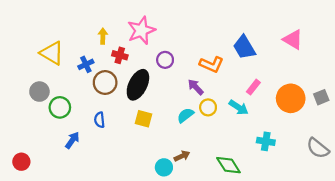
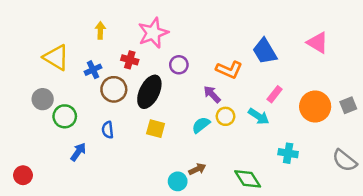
yellow arrow: (103, 36) -> (100, 30), moved

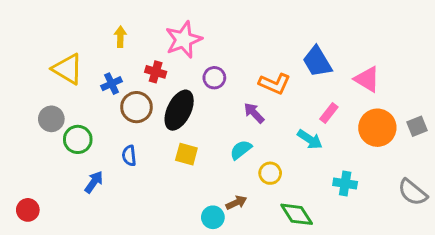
pink triangle: (318, 43) -> (367, 79), moved
yellow circle: (225, 116) -> (270, 173), moved

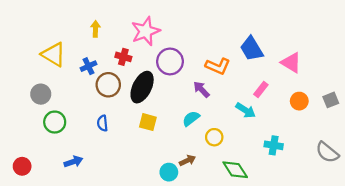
purple circle: (214, 78) -> (170, 61), size x1.5
orange circle: (377, 128) -> (299, 101), size x0.6
green circle: (78, 139) -> (55, 122), moved
blue arrow: (94, 182) -> (73, 162), moved, turned 36

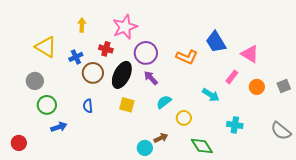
purple arrow: (201, 89) -> (151, 78), moved
pink rectangle: (261, 89) -> (232, 77), moved
blue arrow: (73, 162) -> (59, 127), moved

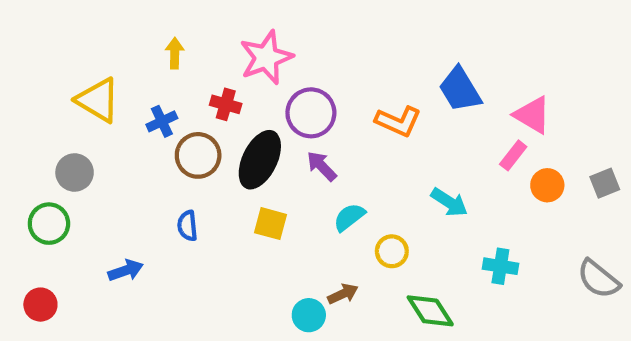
pink rectangle: (232, 77) -> (513, 155), moved
green circle: (47, 105) -> (49, 224), moved

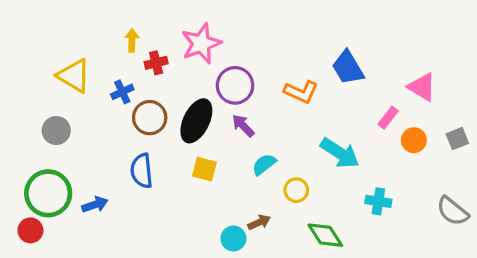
red cross: (226, 104) -> (156, 63), moved, turned -30
pink triangle: (532, 115) -> (422, 87), moved
cyan arrow: (449, 202) -> (340, 153), size x1.4
green circle: (49, 224) -> (48, 193), moved, size x1.5
blue semicircle: (187, 226) -> (142, 171), size x1.5

